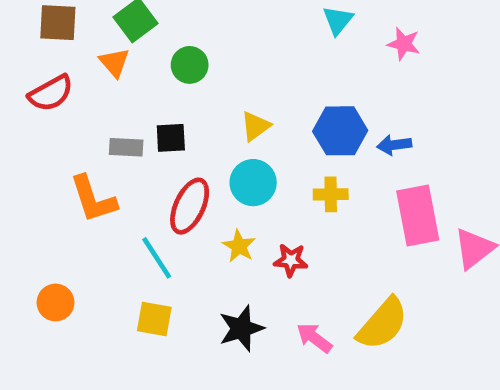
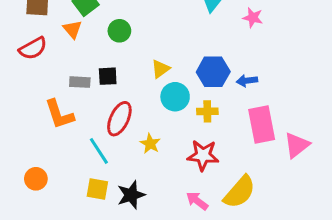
cyan circle: (253, 183) -> (175, 97), moved
red star: (291, 260) -> (203, 155), moved, size x1.5
black star: (241, 328) -> (131, 195), moved

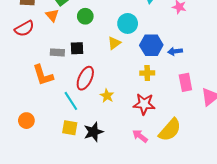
cyan circle: (175, 97) -> (128, 23), moved
pink rectangle: (262, 125) -> (185, 82), size x0.7

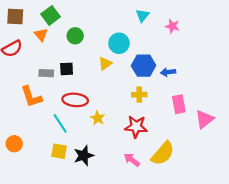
red ellipse: (85, 78) -> (75, 100), turned 70

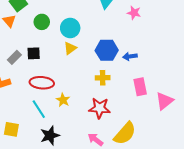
cyan circle: (119, 43) -> (70, 28), moved
gray rectangle: (46, 73) -> (14, 57), turned -48
cyan line: (60, 123) -> (39, 109), moved
yellow square: (59, 151) -> (11, 129), moved

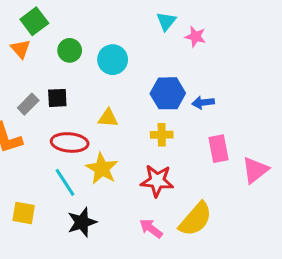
pink star: (134, 13) -> (195, 37), moved
yellow triangle: (70, 48) -> (108, 118), moved, turned 40
yellow star: (63, 100) -> (102, 169), size x1.5

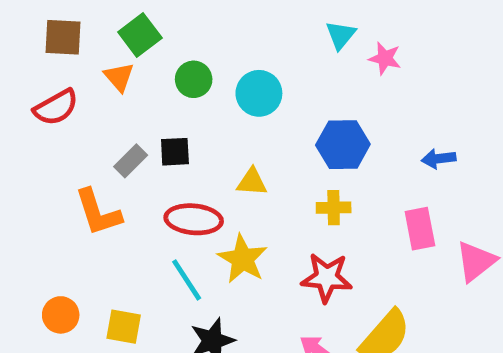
blue arrow: (203, 103) -> (439, 159), moved

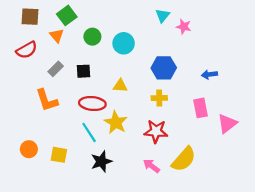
gray rectangle: (131, 161) -> (56, 69), moved

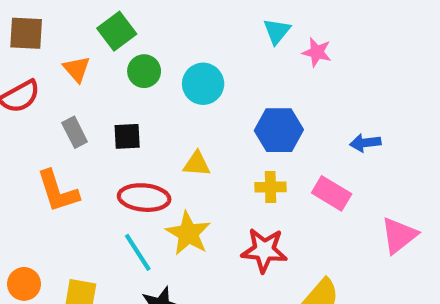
green square: (67, 15) -> (117, 31), moved
gray rectangle: (56, 69) -> (75, 132), turned -72
pink rectangle: (200, 108) -> (332, 193), moved, turned -48

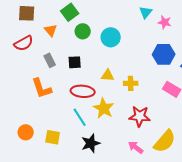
blue hexagon: (279, 130) -> (164, 54), moved
yellow cross: (270, 187) -> (131, 83), moved

